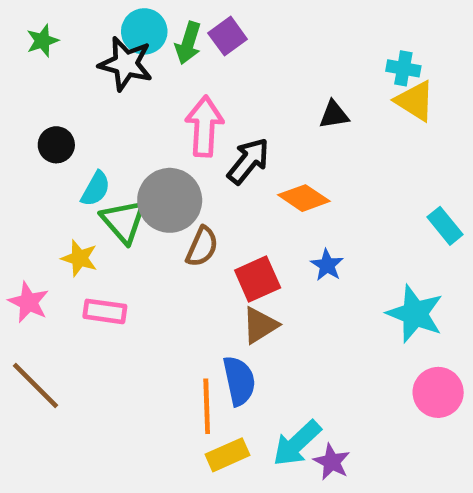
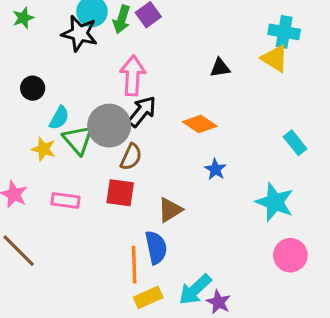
cyan cross: (403, 68) -> (284, 32), moved, size x1.4
black arrow: (248, 161) -> (142, 112), moved
yellow star: (79, 258) -> (44, 149), moved
red square: (258, 279) -> (120, 193), moved, turned 32

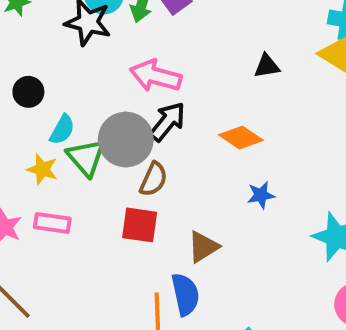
pink arrow: (133, 76) -> (156, 76), turned -78
blue star: (215, 169) -> (261, 195), turned 30
pink rectangle: (65, 201) -> (52, 223), moved

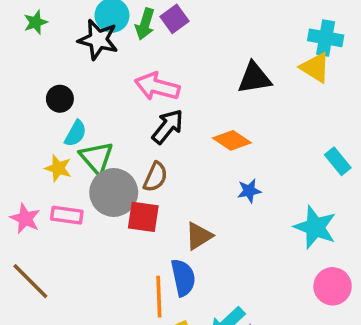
black triangle: (267, 66) -> (254, 78), size x1.5
black circle: (28, 92) -> (60, 99), moved
gray circle: (126, 140) -> (114, 193), moved

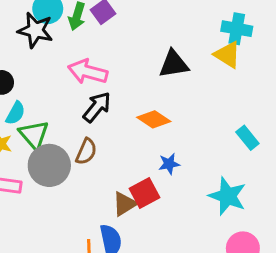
red square: (143, 217) -> (145, 193), moved, turned -36

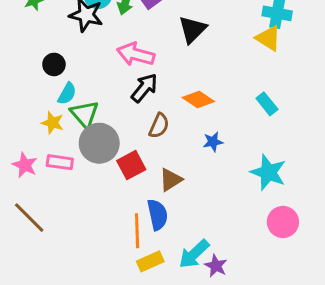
black triangle: (174, 64) -> (193, 29), moved, turned -36
cyan rectangle: (247, 138) -> (267, 104), moved
brown semicircle: (86, 152) -> (159, 126), moved
red square: (145, 193) -> (131, 165), moved

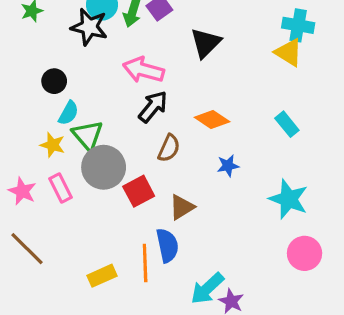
pink rectangle: (60, 162) -> (61, 188), turned 55
yellow rectangle: (150, 261) -> (102, 276), moved

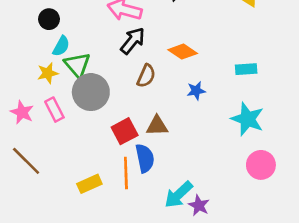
cyan rectangle: (287, 124) -> (246, 69), moved, turned -55
yellow star: (53, 145) -> (48, 73), turned -30
red square: (139, 191) -> (125, 131), moved
brown triangle: (182, 207) -> (157, 126), turned 30

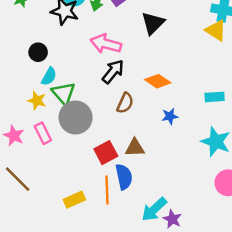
yellow star: (48, 73) -> (37, 101), turned 30

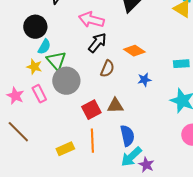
black circle: (38, 52) -> (35, 27), size x1.5
blue semicircle: (124, 177) -> (127, 136), moved

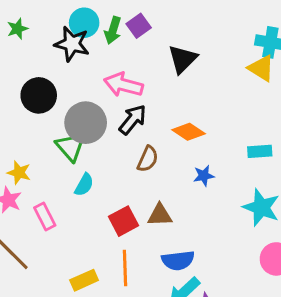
cyan semicircle: (44, 47) -> (84, 185), moved
yellow star: (34, 67) -> (19, 173), moved
gray circle: (66, 81) -> (86, 123), moved
pink rectangle: (39, 94) -> (45, 217), moved
blue semicircle: (127, 136) -> (178, 260), turned 95

